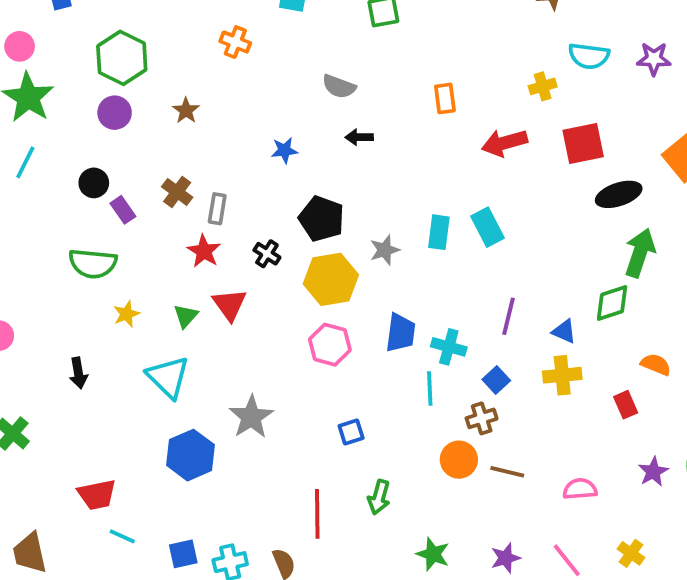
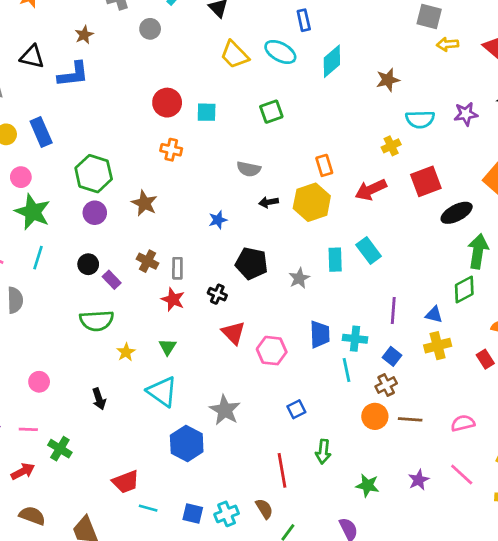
brown star: (186, 111) -> (144, 203), size x1.4
yellow hexagon: (331, 279) -> (312, 202), moved
red triangle: (230, 305) -> (233, 333), moved
blue square: (183, 554) -> (193, 514), turned 35

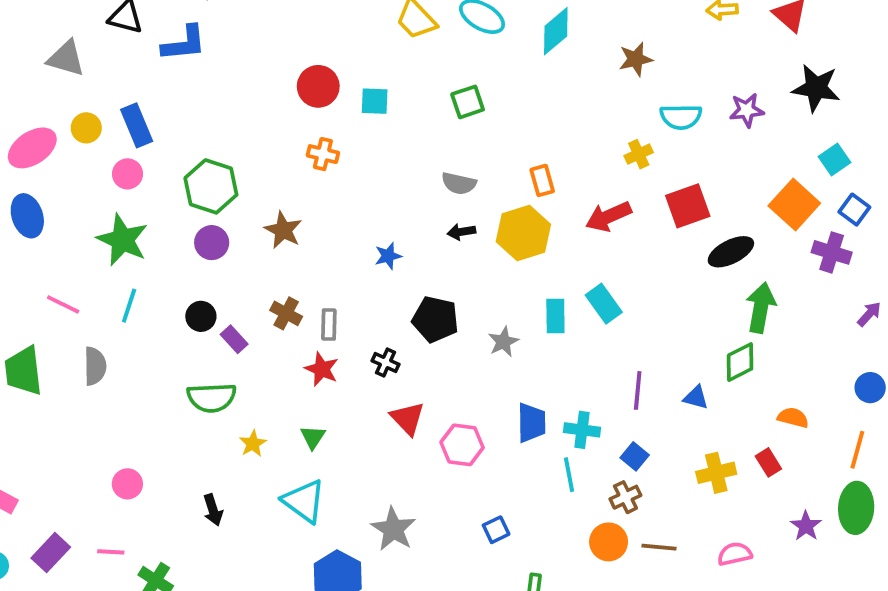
gray semicircle: (249, 169) -> (459, 183), moved
pink circle: (21, 177) -> (127, 174), moved
yellow cross: (438, 346) -> (716, 473), moved

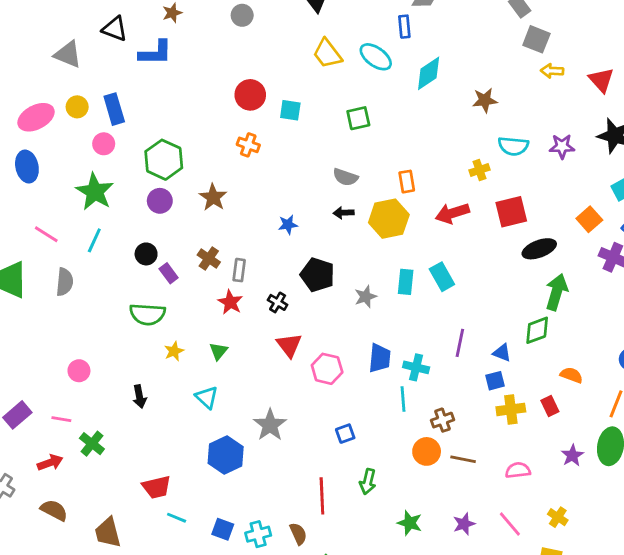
orange square: (794, 204) -> (589, 219), size x0.7
blue square: (635, 456) -> (495, 381), moved, turned 30
cyan triangle: (304, 501) -> (207, 397), size x0.7

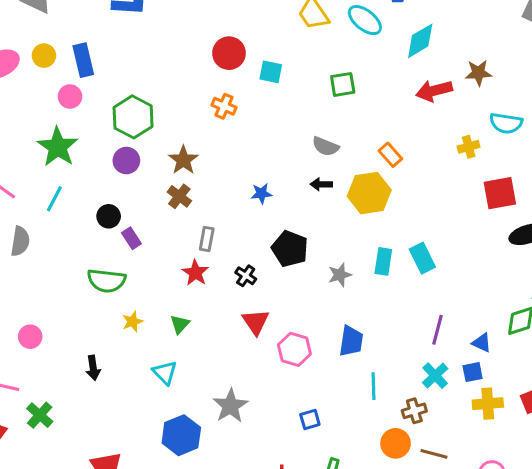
orange rectangle: (407, 182) -> (390, 155), turned -35
red arrow: (452, 213) -> (434, 91), moved
brown cross: (209, 259) -> (179, 196), moved
cyan cross: (416, 367) -> (435, 376), moved, turned 30

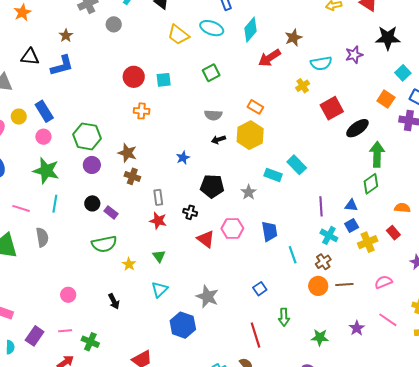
cyan rectangle: (383, 261) -> (273, 175), turned -60
pink hexagon: (294, 349) -> (232, 228), moved
cyan triangle: (165, 373) -> (160, 289), turned 48

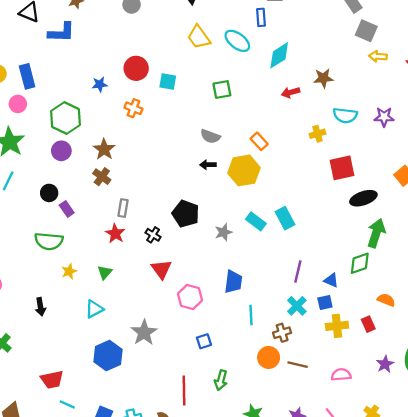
red arrow: (269, 58) -> (291, 92), size x0.7
blue star: (183, 158) -> (100, 84), moved
pink hexagon: (232, 228) -> (190, 297), moved

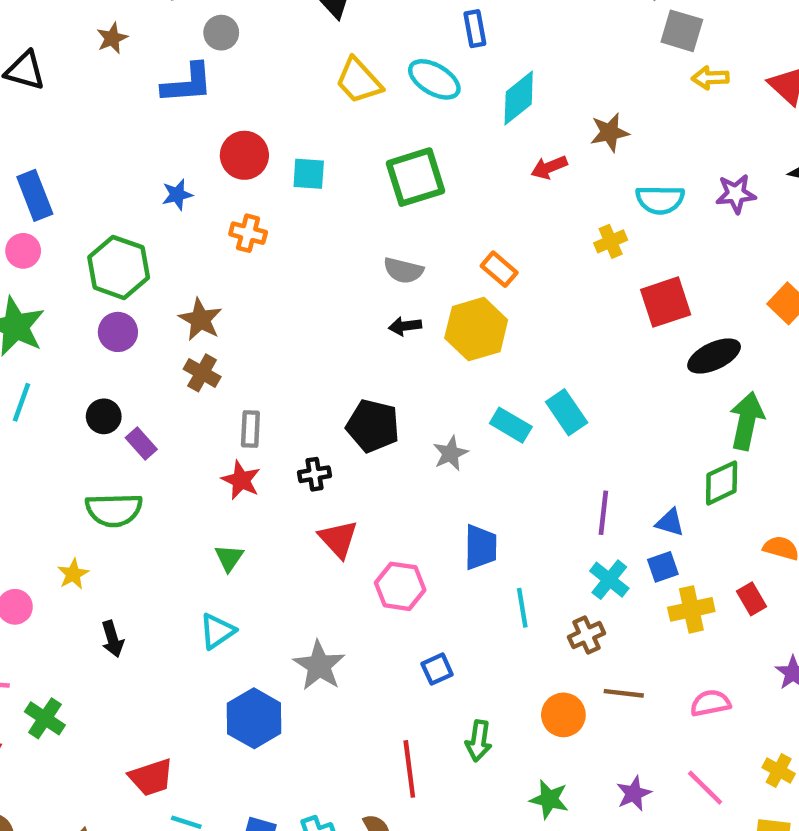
blue L-shape: (61, 32) -> (187, 83), moved
green square: (222, 90) -> (416, 177), size x1.5
black cross: (153, 235) -> (314, 474), turned -35
yellow star: (69, 271) -> (73, 574), moved
orange circle: (269, 357) -> (563, 715), moved

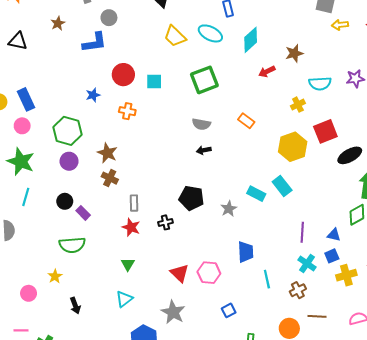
yellow hexagon: (476, 329) -> (293, 147), moved
red triangle: (338, 539) -> (180, 273), moved

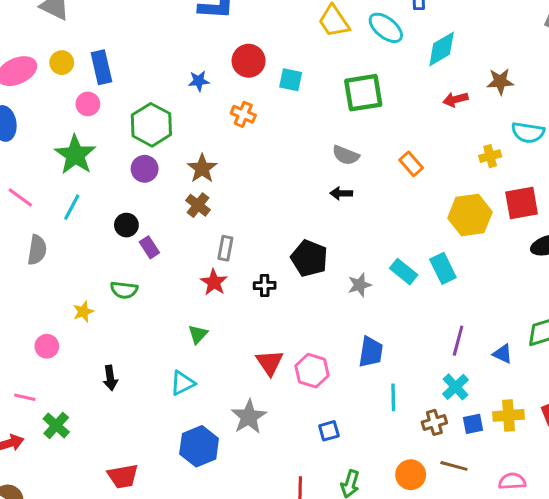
green semicircle: (72, 245) -> (124, 290), size x0.7
blue square: (332, 256) -> (473, 424), moved
yellow star: (55, 276) -> (83, 312), moved

